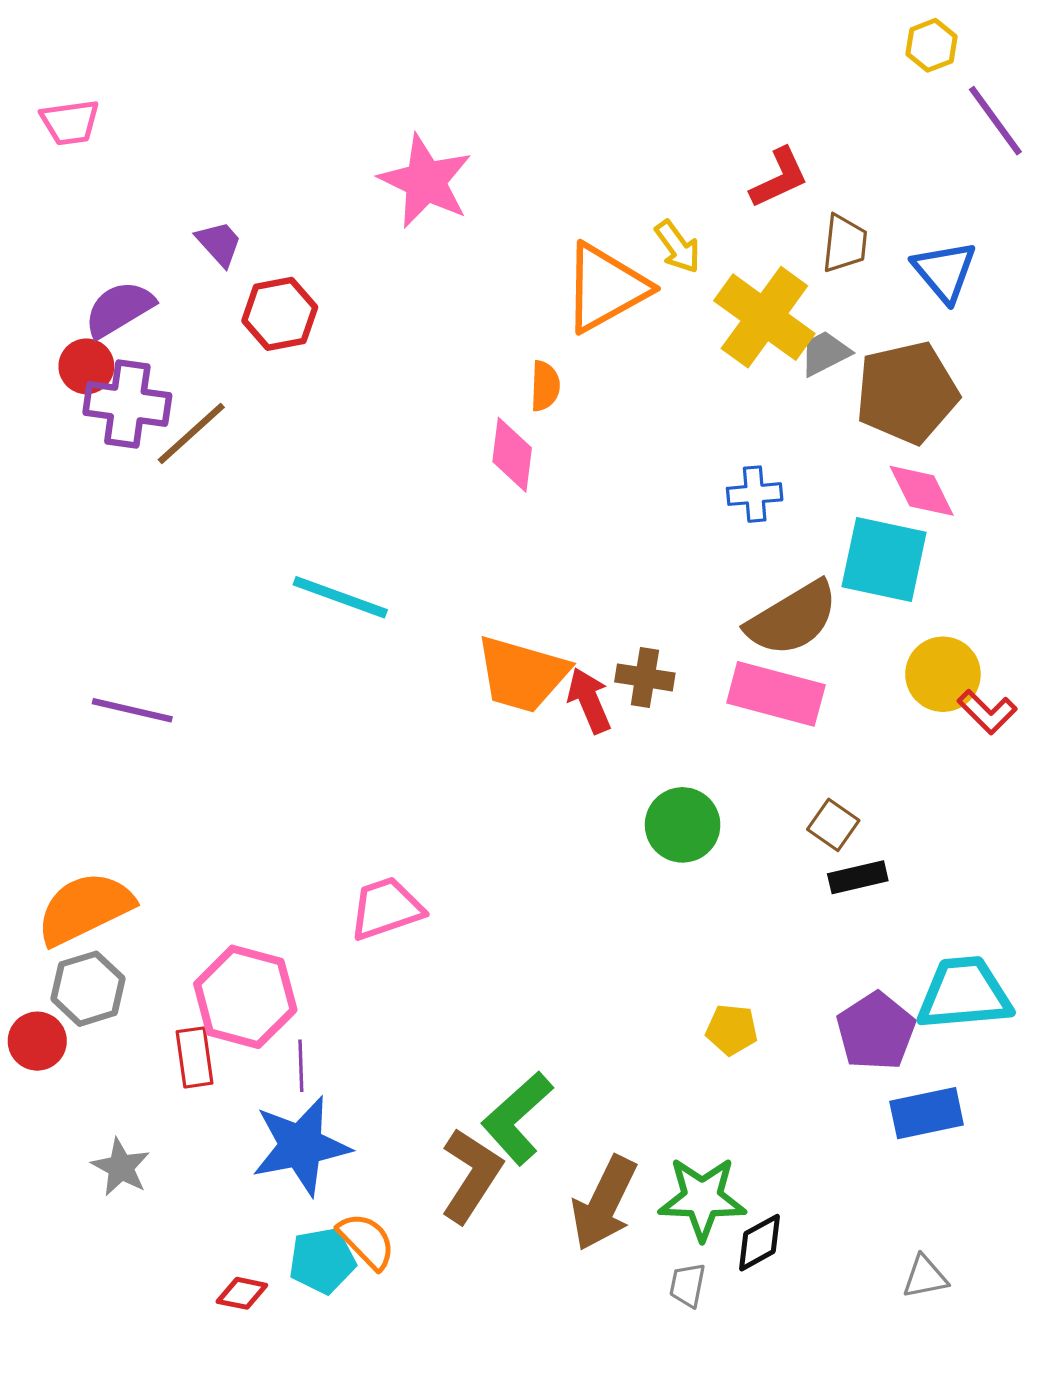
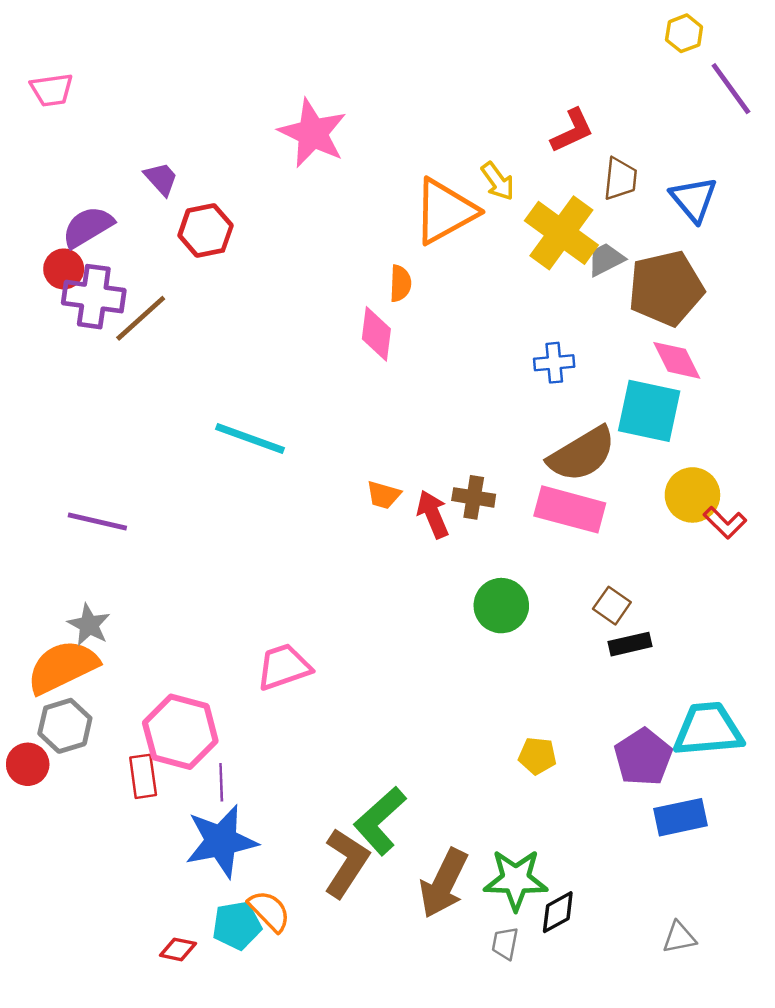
orange trapezoid: (522, 674) -> (383, 495), size x0.5
gray star: (121, 1167) -> (89, 625), moved

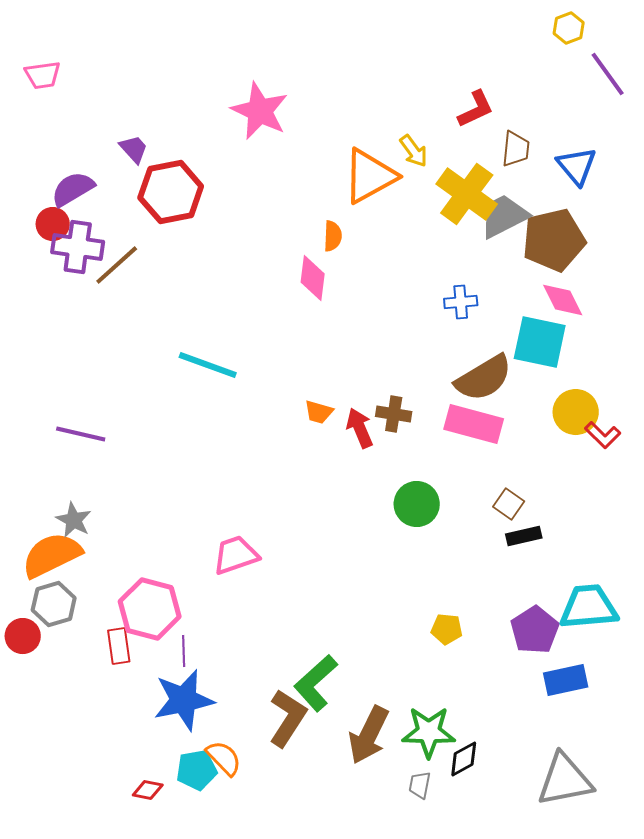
red hexagon: (206, 230) -> (171, 192), size x1.4
gray trapezoid: (606, 259) -> (504, 216), size x1.6
gray triangle: (679, 937) -> (565, 780), size x2.0

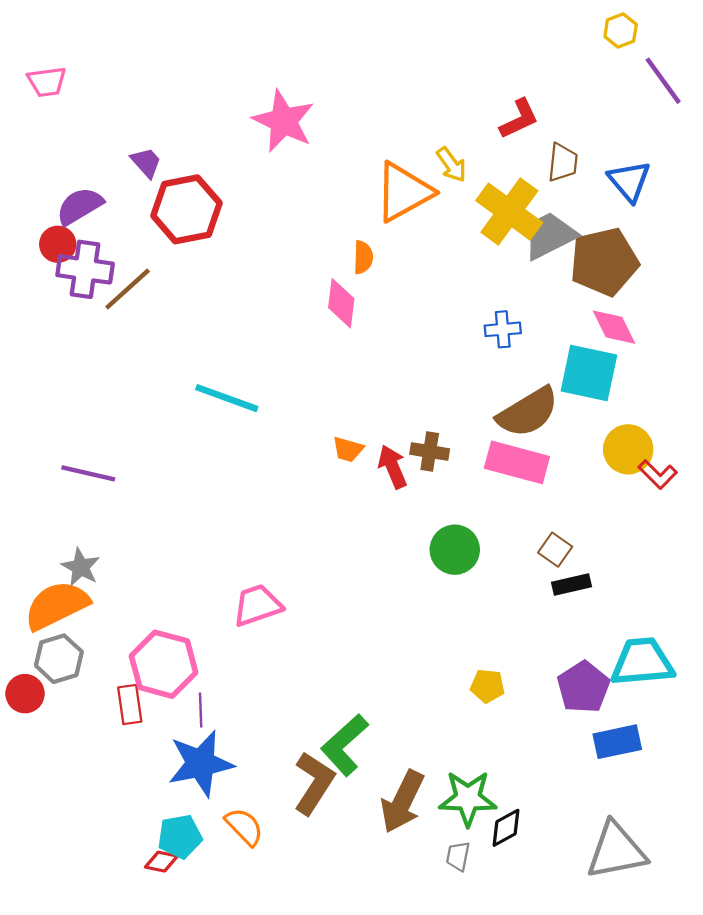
cyan pentagon: (197, 770) -> (180, 837), moved

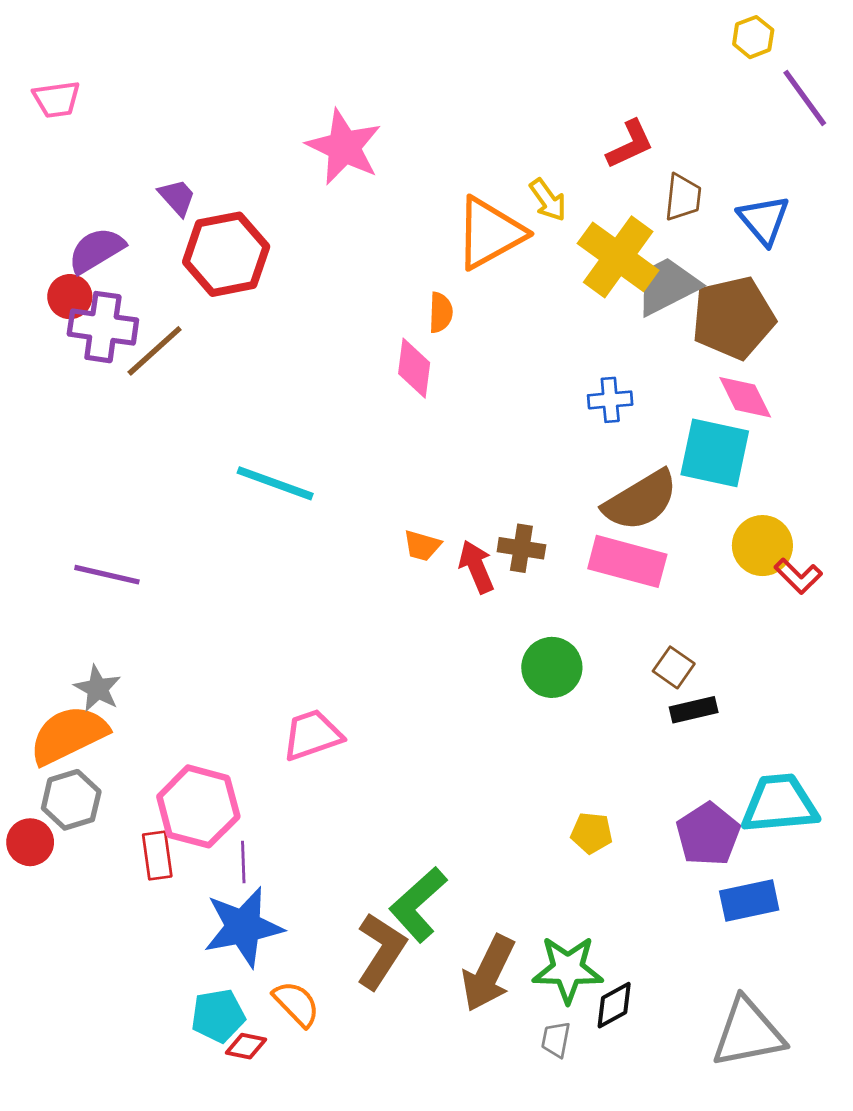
red diamond: (161, 862) -> (246, 1046), moved

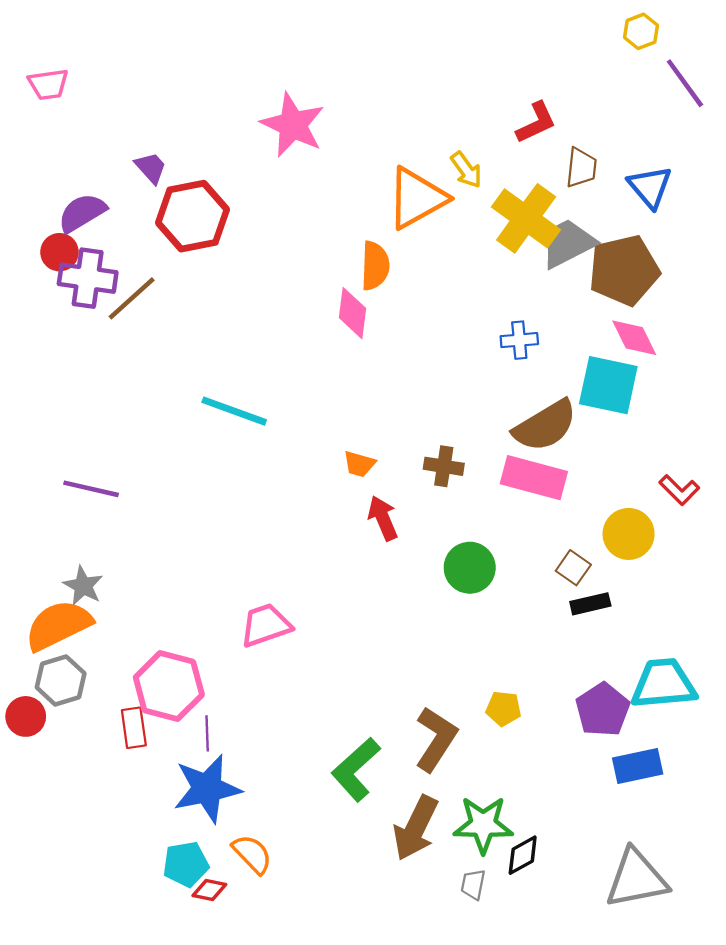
orange semicircle: (441, 312) -> (375, 266), size x1.4
yellow circle: (762, 546) -> (629, 534), moved
red arrow: (476, 567) -> (383, 518), moved
brown L-shape: (381, 951) -> (436, 739), moved

